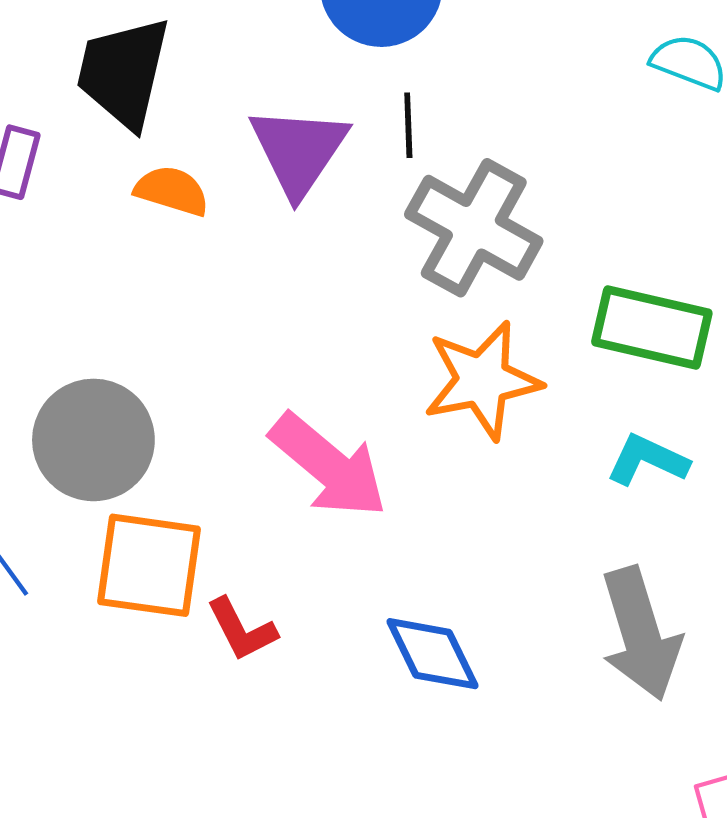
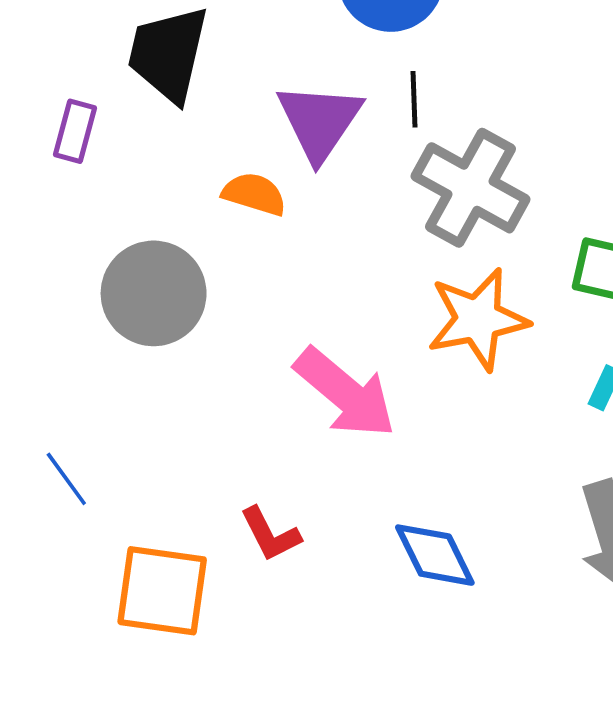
orange semicircle: (172, 191) -> (254, 194), moved
gray circle: (93, 440) -> (154, 293), moved
orange square: (149, 565) -> (162, 591), moved

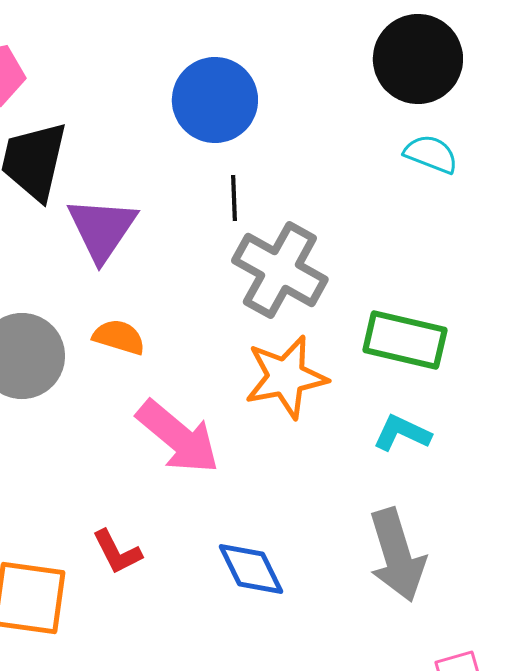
purple triangle: (319, 121) -> (102, 229), moved
orange semicircle: (254, 194) -> (119, 337), moved

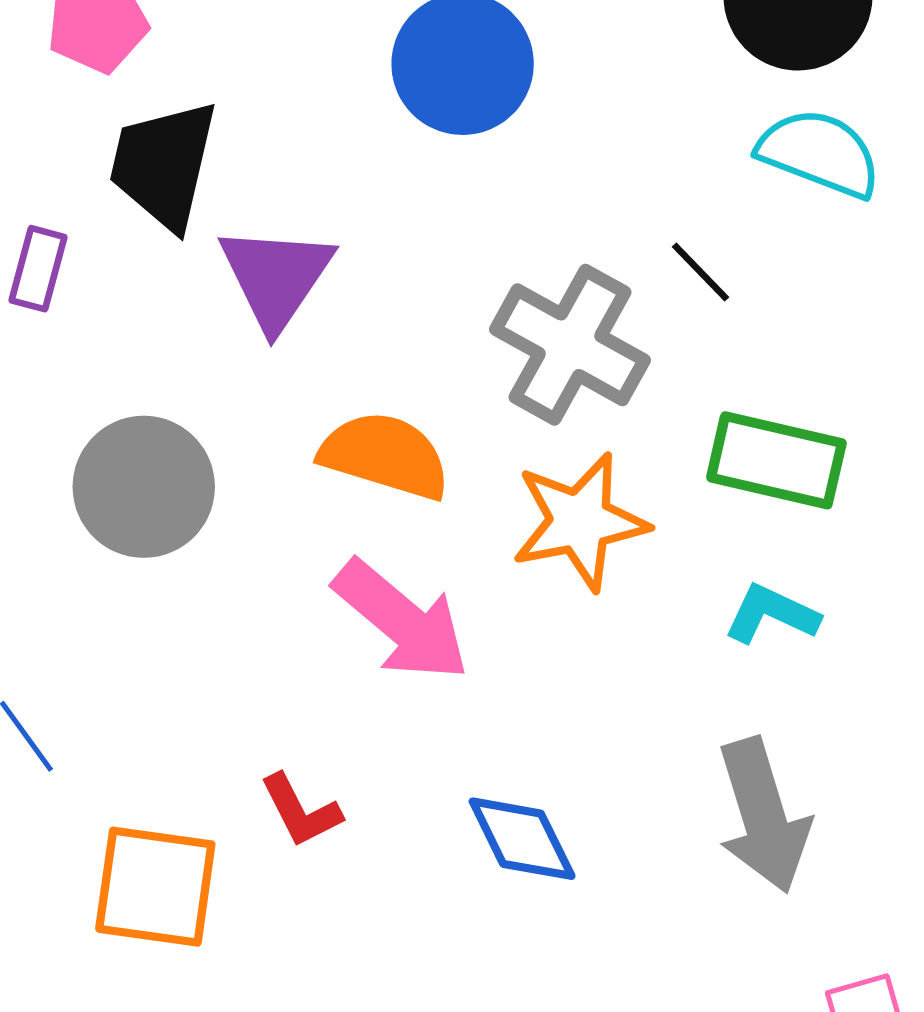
cyan semicircle: (431, 154) -> (819, 153), size x1.4
black line: (234, 198) -> (700, 272), moved, turned -42
orange semicircle: (119, 337) -> (385, 455), moved, size x1.5

